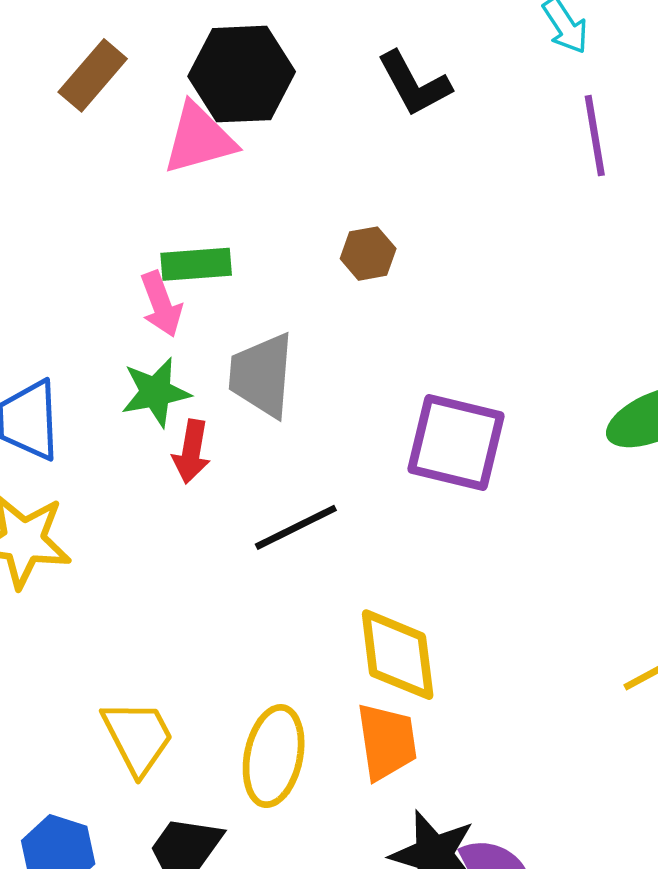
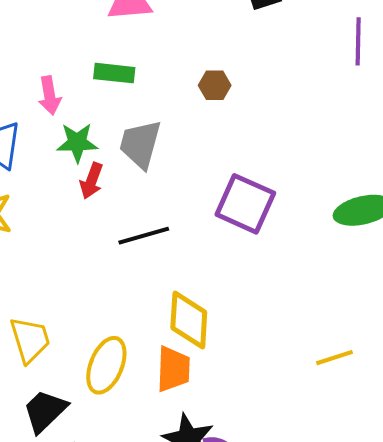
pink arrow: (161, 304) -> (49, 96), moved

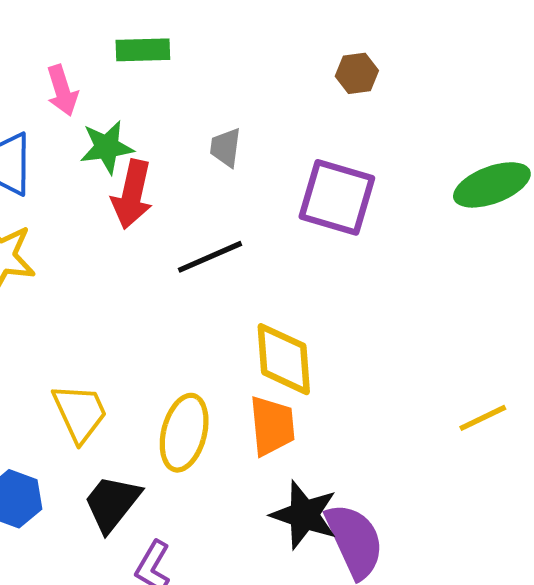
brown hexagon: (215, 85) -> (357, 73), moved
gray trapezoid: (140, 144) -> (226, 148), moved, size x0.6
red arrow: (92, 181) -> (132, 194), size x1.4
yellow line: (334, 358) -> (483, 418), moved

